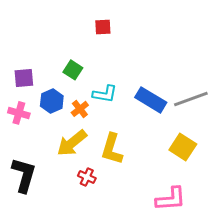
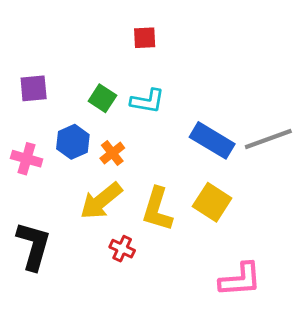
purple square: (24, 78) -> (34, 88), moved
cyan L-shape: (105, 94) -> (147, 101), moved
yellow square: (183, 147) -> (212, 202), moved

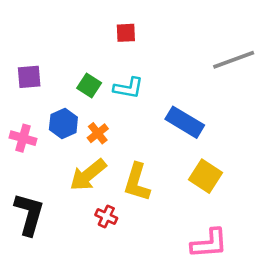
gray line: (268, 139) -> (234, 60), moved
yellow square: (212, 202) -> (205, 176), moved

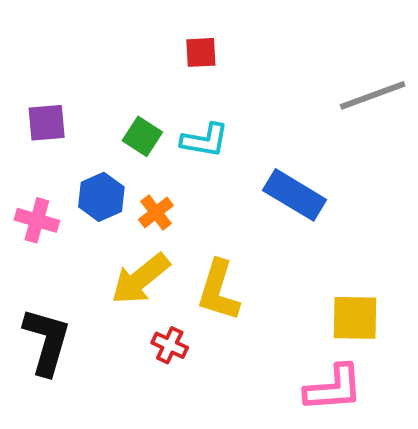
yellow square: (205, 176) -> (355, 318), moved, turned -32

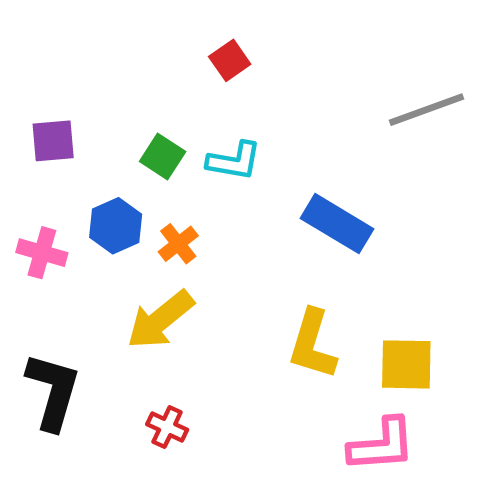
red square: (201, 52) -> (230, 60), turned -32
yellow L-shape: (218, 291) -> (312, 344), moved
red cross: (170, 345) -> (167, 427), moved

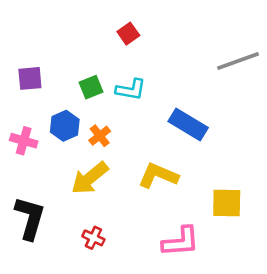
green square: (163, 157) -> (91, 87), turned 35
yellow L-shape: (312, 344) -> (158, 176), moved, turned 96
pink L-shape: (382, 445) -> (181, 242), moved

